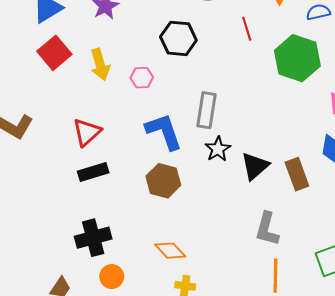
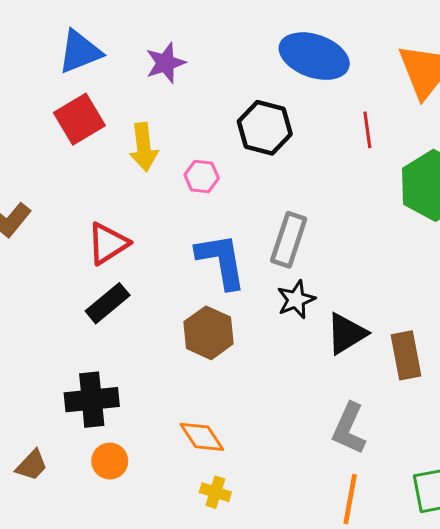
black rectangle: (93, 172) -> (108, 303), turned -32

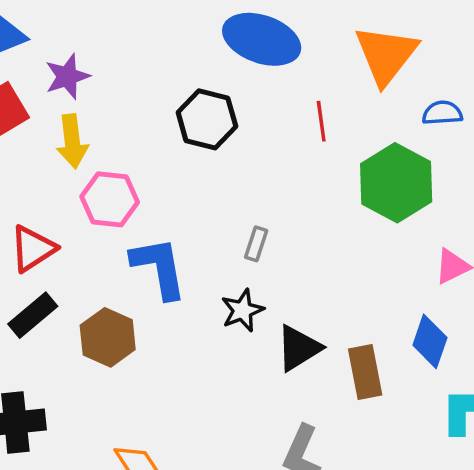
purple star: (165, 63) -> (67, 76), moved
pink hexagon: (202, 177) -> (110, 199), moved, size x1.5
gray rectangle: (289, 240) -> (256, 244), moved, size x0.6
brown hexagon: (209, 333) -> (108, 337), moved

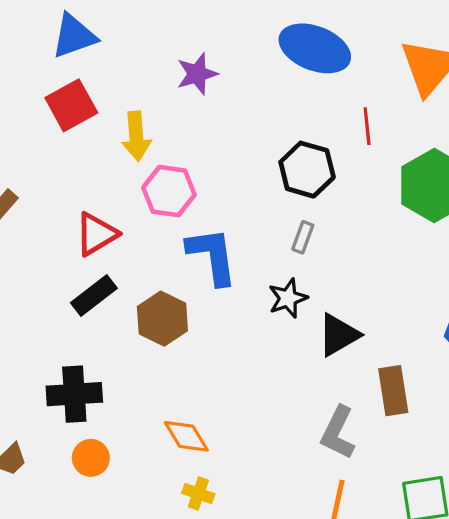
purple star: (67, 76) -> (197, 74), moved
black hexagon: (207, 119) -> (307, 170), moved
brown rectangle: (365, 372) -> (393, 391), moved

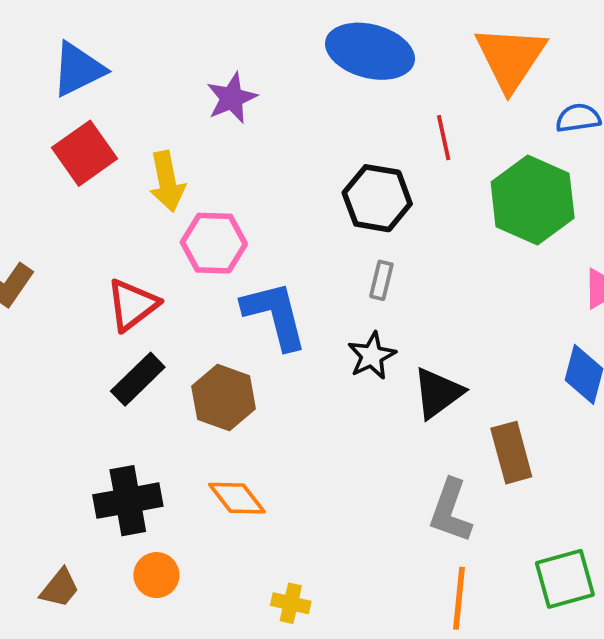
orange diamond: (186, 436) -> (237, 498), moved

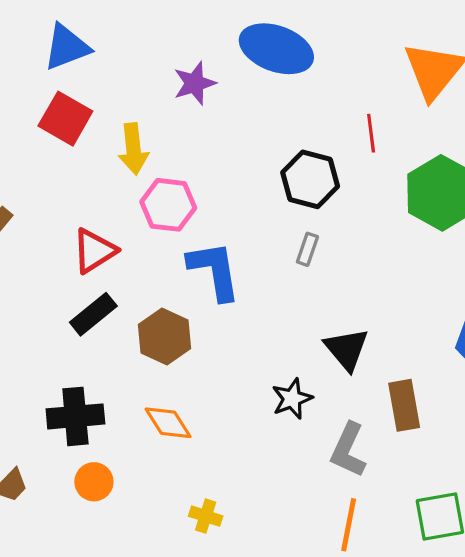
blue ellipse: (370, 51) -> (276, 49), moved
red square: (84, 153) -> (65, 119), turned -30
black star: (372, 356) -> (292, 399), moved
black triangle: (438, 393) -> (346, 349), turned -39

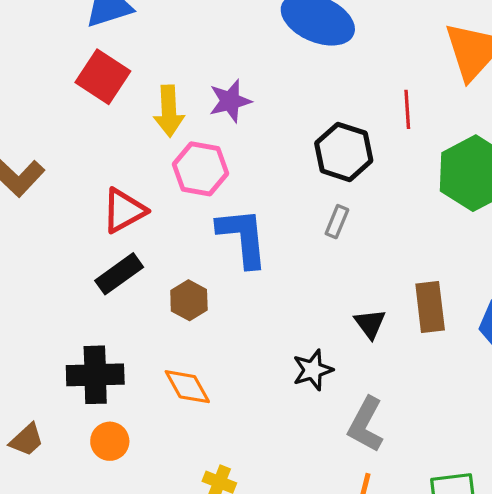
purple star: (195, 83) -> (230, 101), moved
brown hexagon: (165, 336) -> (189, 300), size x0.7
black triangle: (346, 349) -> (370, 324), size x0.7
brown rectangle: (404, 405) -> (430, 307), moved

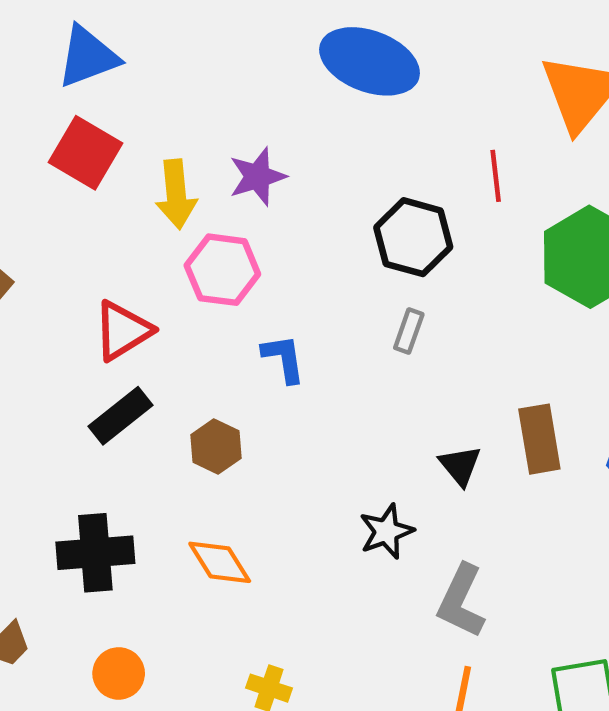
blue L-shape: (243, 237) -> (284, 359), size x0.6
orange circle: (110, 441) -> (119, 673), moved

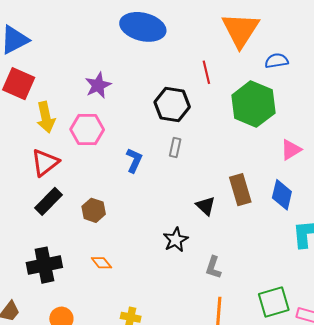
yellow arrow: (176, 194) -> (46, 117), moved
blue L-shape: (284, 359) -> (134, 160), moved, turned 40
orange diamond: (220, 562) -> (101, 263), size x0.7
gray L-shape: (461, 601) -> (213, 267), size x0.7

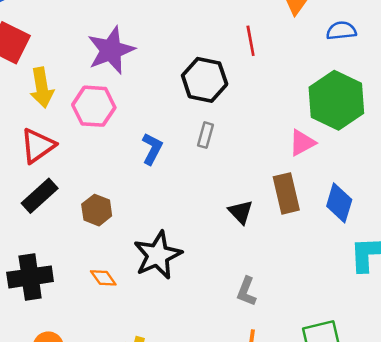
purple star: (98, 85) -> (111, 50), size x1.4
green hexagon: (253, 104) -> (336, 100), moved
pink triangle: (291, 150) -> (302, 143), moved
black star: (176, 240) -> (158, 255), moved, size x1.5

